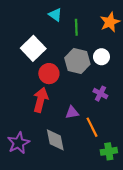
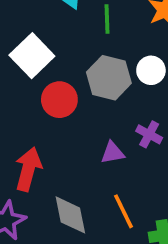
red arrow: (41, 100) -> (28, 169), moved
purple triangle: (72, 112) -> (113, 153), moved
orange line: (92, 127) -> (123, 211), moved

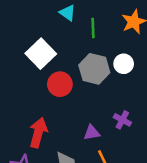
purple cross: (149, 134) -> (122, 120), moved
purple triangle: (113, 153) -> (92, 133), moved

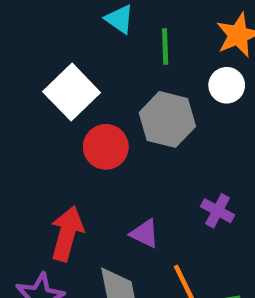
white circle: (124, 64) -> (227, 85), moved
purple triangle: (92, 133) -> (145, 234), moved, turned 36

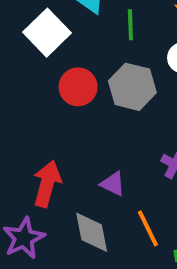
white square: (72, 92) -> (47, 33), moved
red circle: (106, 147) -> (78, 87), moved

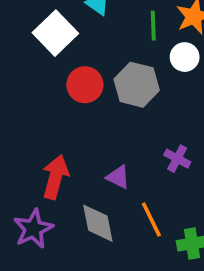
green line: (130, 25) -> (153, 26), moved

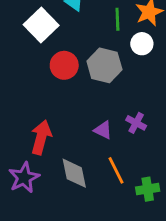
purple triangle: (118, 177) -> (103, 130), moved

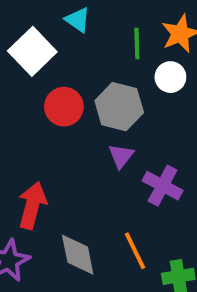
purple cross: (136, 123) -> (163, 186), size x1.4
purple triangle: (103, 130) -> (121, 156), moved, turned 42

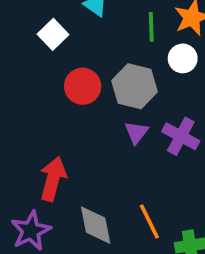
white square: (32, 51) -> (53, 34), size x0.7
purple cross: (163, 186) -> (181, 136), moved

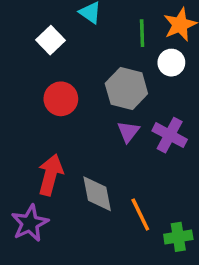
red circle: (83, 86) -> (61, 99), moved
gray diamond: (96, 225) -> (97, 194), moved

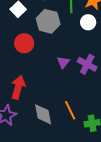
gray hexagon: (126, 88) -> (48, 21), moved
gray diamond: (97, 194) -> (43, 114), moved

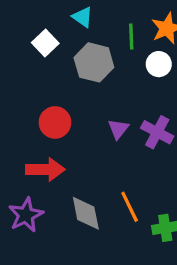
red circle: (24, 43) -> (55, 122), moved
red arrow: (18, 87) -> (45, 169), turned 75

